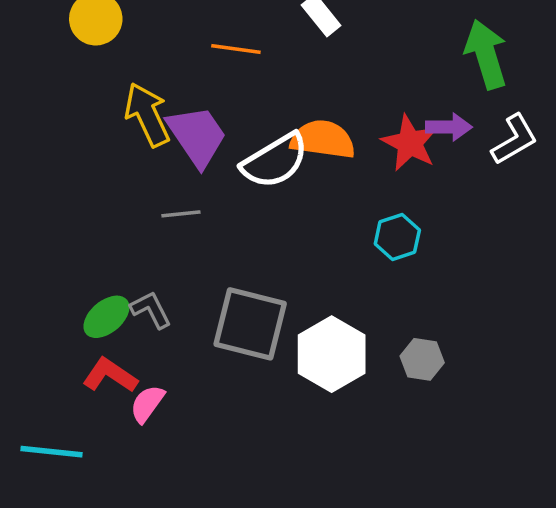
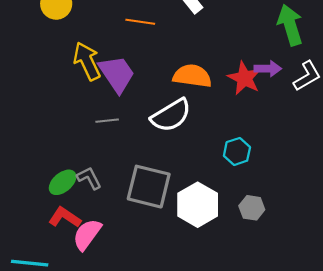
white semicircle: (275, 161) -> (171, 115), moved
cyan hexagon: (397, 237) -> (237, 151), moved
pink semicircle: (147, 404) -> (87, 234), size x1.4

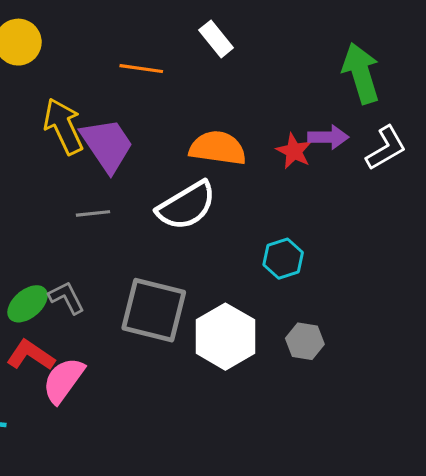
red star: (244, 78) -> (294, 151), size x0.7

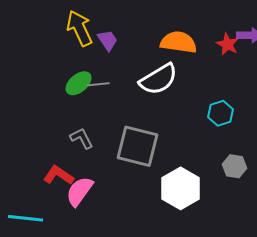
purple trapezoid: (107, 145) -> (108, 40), size x0.6
green ellipse: (28, 304) -> (79, 83), moved
white hexagon: (225, 337) -> (181, 188), moved

